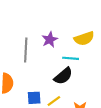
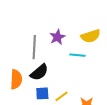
black semicircle: (63, 76) -> (39, 72), moved

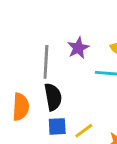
black semicircle: (39, 72) -> (53, 97), turned -60

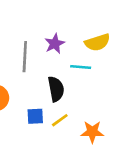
black semicircle: (53, 97) -> (56, 89), moved

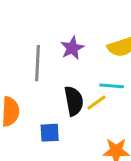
cyan line: (81, 67) -> (112, 86), moved
yellow line: (60, 120) -> (96, 102), moved

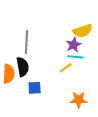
purple star: (72, 48) -> (74, 45), moved
black semicircle: (74, 101) -> (23, 67), moved

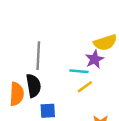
cyan line: (76, 57) -> (79, 71), moved

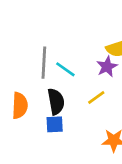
cyan line: (79, 71) -> (65, 69), moved, turned 30
black semicircle: (33, 86) -> (56, 102), moved

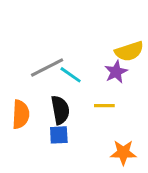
gray line: (44, 63) -> (47, 67), turned 60
yellow line: (96, 97) -> (104, 106), turned 36

